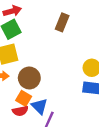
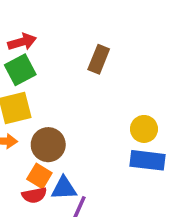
blue triangle: (40, 106) -> (64, 188), turned -48

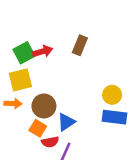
red arrow: (22, 42) -> (43, 51), moved
blue triangle: (64, 188) -> (66, 122), moved, turned -30
red semicircle: (34, 195) -> (50, 142), moved

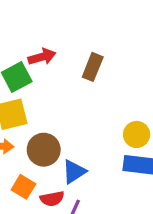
red arrow: (43, 51) -> (42, 57), moved
orange square: (38, 128) -> (23, 187), moved

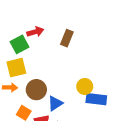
yellow circle: (137, 134) -> (85, 86), moved

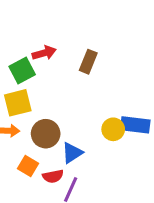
blue rectangle: (96, 99) -> (135, 125), moved

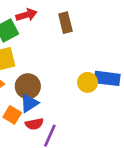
brown rectangle: (88, 62) -> (65, 23), turned -36
blue triangle: (72, 153) -> (29, 103), moved

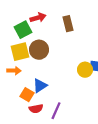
brown circle: (28, 86) -> (39, 50), moved
red semicircle: (34, 124) -> (36, 109), moved

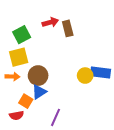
red arrow: (38, 18) -> (50, 22), moved
brown circle: (39, 50) -> (38, 76), moved
red semicircle: (36, 109) -> (17, 115), moved

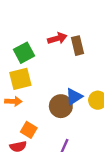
brown circle: (38, 76) -> (61, 106), moved
blue triangle: (39, 92) -> (74, 97), moved

